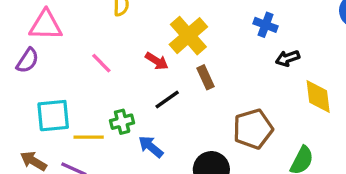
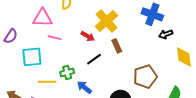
pink triangle: (46, 25) -> (42, 18), moved
blue cross: (265, 25) -> (152, 14), size x1.5
pink line: (101, 63) -> (55, 38), turned -32
cyan square: (53, 116) -> (32, 57), moved

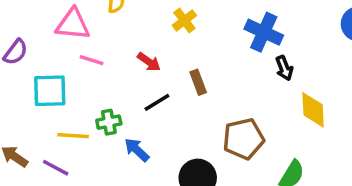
yellow cross: (106, 21) -> (184, 20), moved, size x0.6
black arrow: (166, 34) -> (284, 68), turned -96

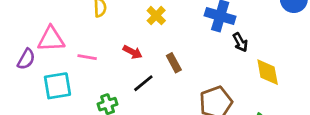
pink triangle: (73, 24) -> (51, 39), moved

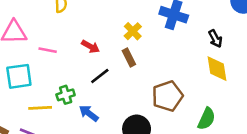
yellow cross: (156, 16) -> (133, 31), moved
black arrow: (240, 42) -> (215, 39), moved

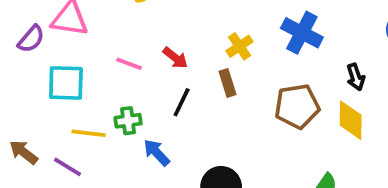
pink line: (48, 50) -> (129, 64), moved
black line: (100, 76) -> (182, 102), turned -36
brown pentagon: (167, 96) -> (297, 106), moved

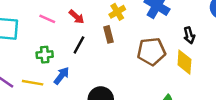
yellow line: (89, 133) -> (33, 83), moved
blue arrow: (157, 153) -> (62, 76), turned 78

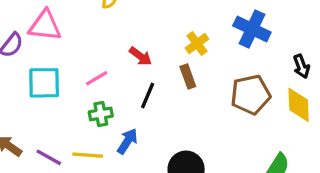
pink line: (47, 19) -> (97, 78), moved, turned -49

